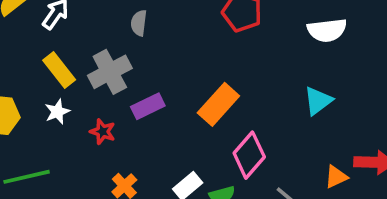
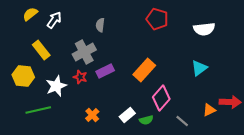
yellow rectangle: (59, 70) -> (41, 50), moved
white star: (57, 112) -> (56, 86), moved, size x1.5
red star: (103, 132) -> (80, 77), moved

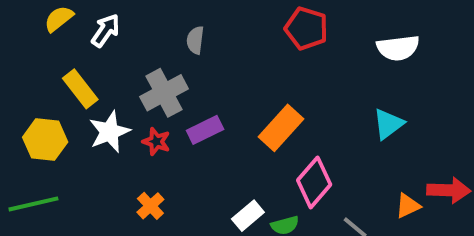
white star: (56, 86) -> (109, 132), moved
green line: (38, 110) -> (33, 204), moved
orange cross: (92, 115) -> (150, 206), moved

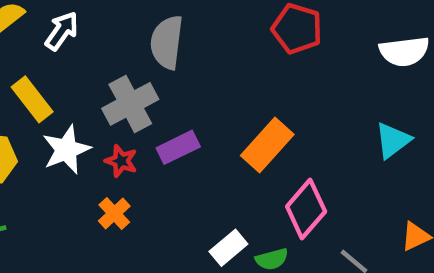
gray semicircle: (195, 40) -> (167, 42), size x1.6
orange cross: (150, 206) -> (114, 214), moved

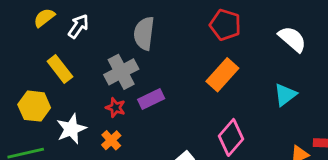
white semicircle: (404, 51) -> (292, 39), turned -132
orange rectangle: (267, 145) -> (222, 75), moved
white star: (66, 150) -> (71, 129), moved

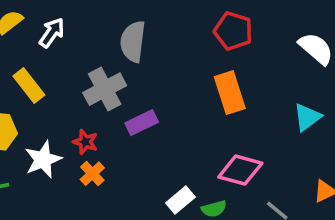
orange rectangle: (222, 75) -> (230, 93), turned -60
red star: (115, 108) -> (85, 142), moved
pink diamond: (231, 137) -> (240, 170), turned 64

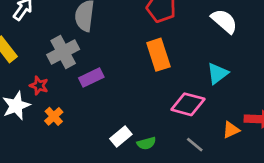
red star: (85, 142) -> (39, 86), moved
pink diamond: (240, 170) -> (188, 104), moved

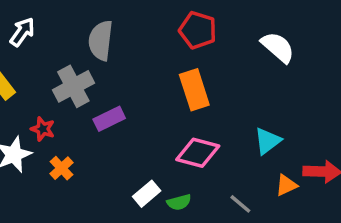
cyan triangle: (218, 73) -> (268, 141), moved
pink diamond: (188, 104) -> (198, 153), moved

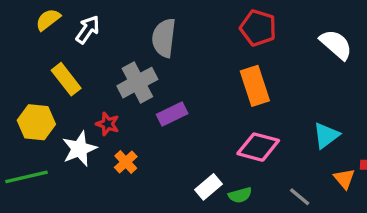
orange triangle: (286, 185) -> (344, 179), turned -45

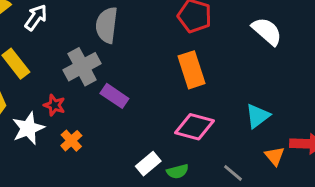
purple rectangle: (172, 114) -> (114, 96), turned 60

